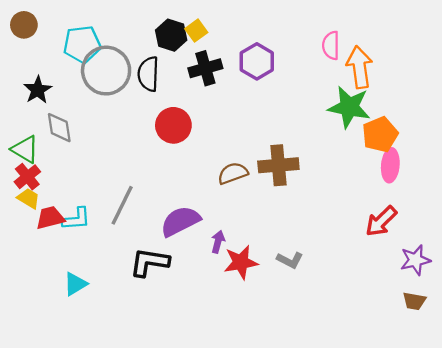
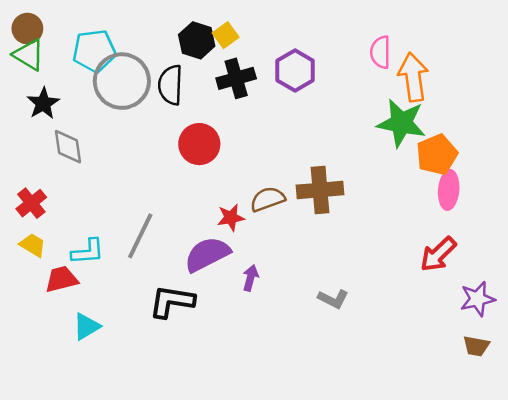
green triangle: (25, 149) -> (29, 55), moved
yellow trapezoid: (28, 198) -> (33, 245), moved
red trapezoid: (50, 218) -> (62, 279), moved
red star: (241, 262) -> (231, 218), moved, size x0.7

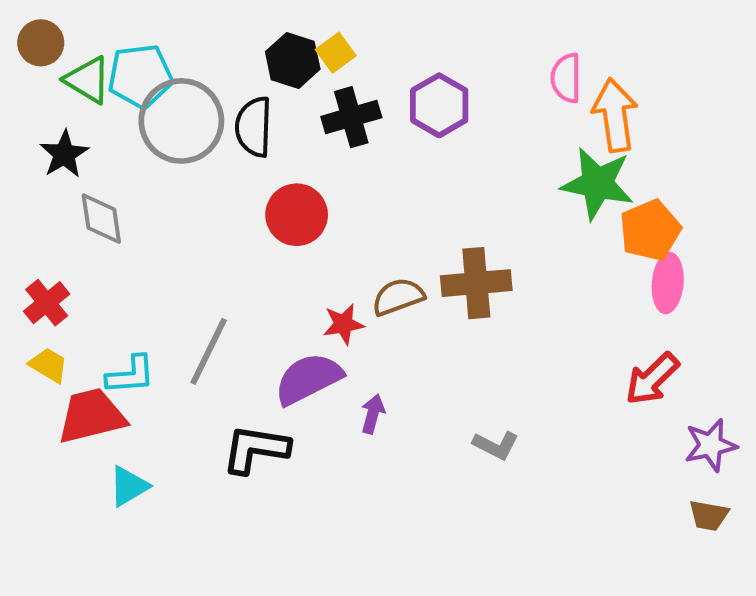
green triangle: (29, 55) -> (88, 80), moved
red trapezoid: (62, 279) -> (92, 416), size x1.4

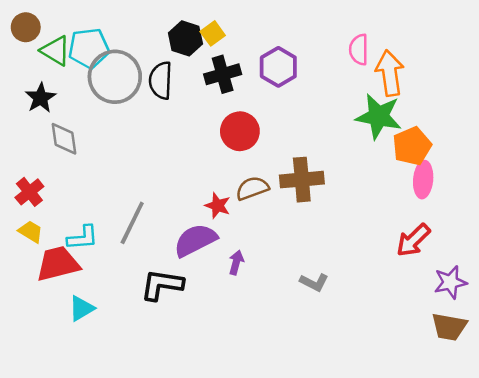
red circle: (297, 215) -> (240, 131), moved
red star: (343, 324) -> (218, 206), turned 30
brown trapezoid: (709, 515) -> (449, 327), size x1.4

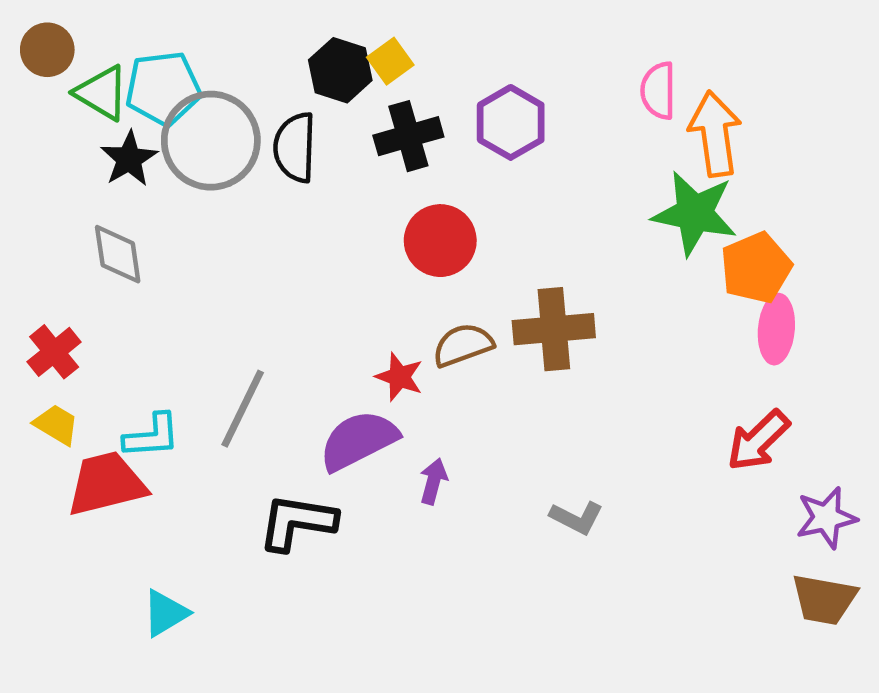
black star: (41, 98) -> (129, 159), moved
cyan triangle: (81, 308) -> (165, 613), moved

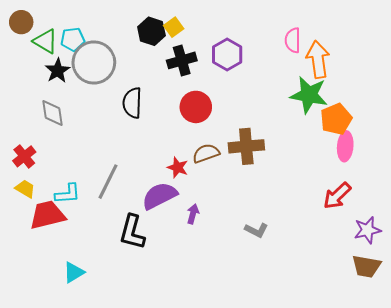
cyan pentagon: (163, 88) -> (73, 39), size x0.7
black semicircle: (295, 147) -> (132, 103), moved
black L-shape: (297, 522) -> (132, 232), turned -84

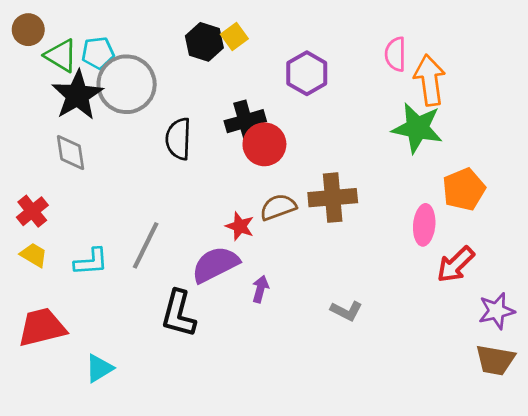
black cross: (182, 60) -> (245, 121), moved
black star: (58, 71) -> (77, 95), size x1.5
orange pentagon: (336, 119) -> (464, 189), moved
pink ellipse: (345, 146) -> (424, 225), moved
red trapezoid: (47, 215) -> (42, 327), moved

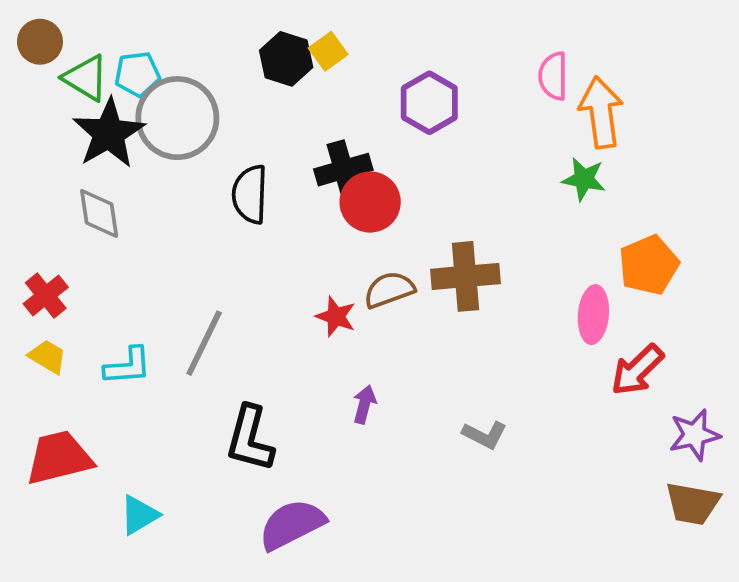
green star: (417, 128) -> (584, 179), size x0.6
purple semicircle: (215, 264) -> (292, 524), moved

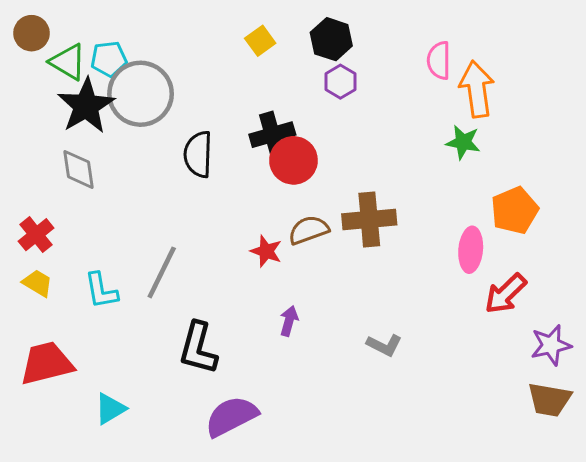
black hexagon: (286, 59) -> (331, 39), moved
purple hexagon: (429, 103) -> (340, 82), size x0.7
cyan L-shape: (128, 366) -> (101, 291), turned 84

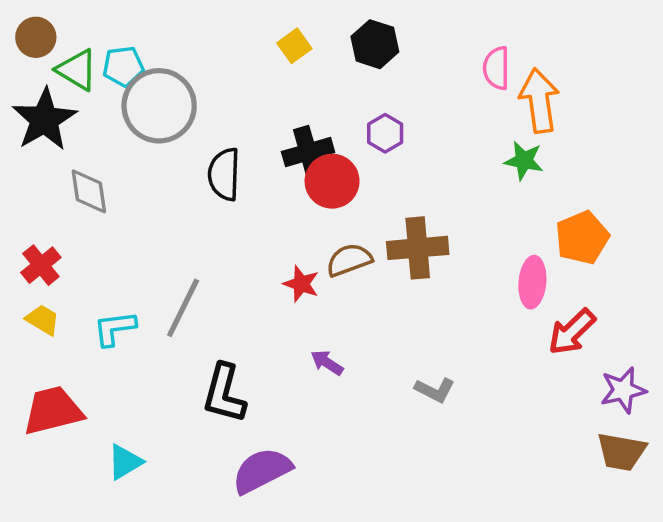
purple hexagon: (340, 82) -> (385, 133), moved
black star: (86, 106) -> (44, 119), moved
cyan L-shape: (101, 291) -> (115, 328), turned 93
purple arrow: (289, 321) -> (327, 363), turned -72

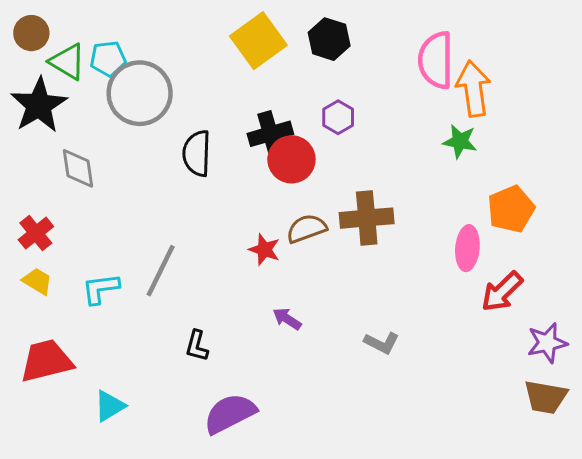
yellow square: (294, 46) -> (258, 41), size x1.8
pink semicircle: (496, 68) -> (436, 60), size x1.5
black L-shape: (224, 393) -> (197, 346), size x0.6

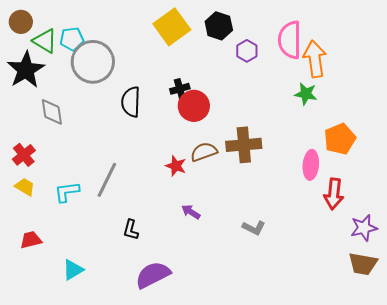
purple hexagon: (338, 117) -> (247, 51), moved
black cross: (270, 134) -> (180, 89), size x0.7
red arrow: (502, 292) -> (334, 194), turned -40
red trapezoid: (46, 361) -> (31, 240), size x0.6

